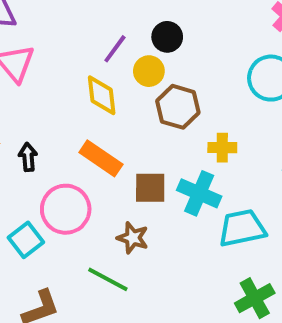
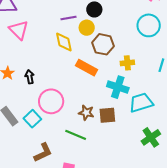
purple line: (115, 49) -> (68, 18), turned 49
orange rectangle: (101, 158) -> (86, 68), moved
brown square: (150, 188) -> (107, 115), moved

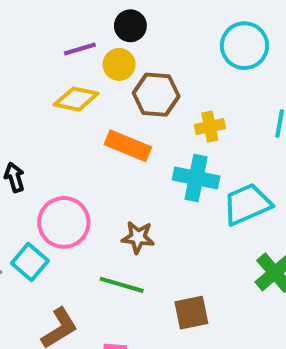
yellow diamond: (64, 42) -> (76, 99), turned -60
brown square: (107, 115) -> (191, 313), moved

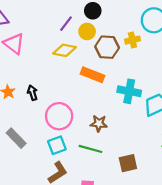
purple line: (80, 49) -> (66, 24), turned -35
yellow cross: (210, 127) -> (132, 40), moved
cyan square: (30, 262) -> (57, 145), moved, turned 30

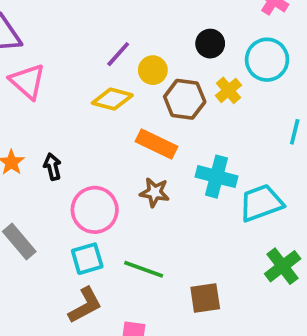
black circle: (93, 11) -> (210, 44), moved
yellow cross: (132, 40) -> (229, 90), turned -32
brown star: (99, 123) -> (155, 192), moved

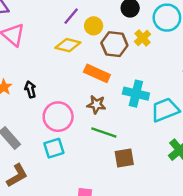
green line: (144, 269) -> (104, 133), moved
brown square: (205, 298) -> (124, 158), moved
brown L-shape: (85, 305) -> (17, 176), moved

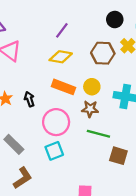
yellow circle: (94, 26) -> (92, 87), moved
orange rectangle: (97, 73) -> (63, 87), moved
brown square: (124, 158) -> (118, 156), turned 30

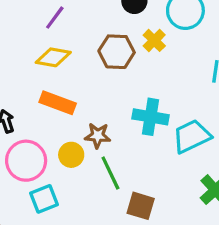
yellow circle: (92, 87) -> (71, 155), moved
pink circle: (56, 122) -> (26, 161), moved
green line: (98, 134) -> (110, 173), turned 50

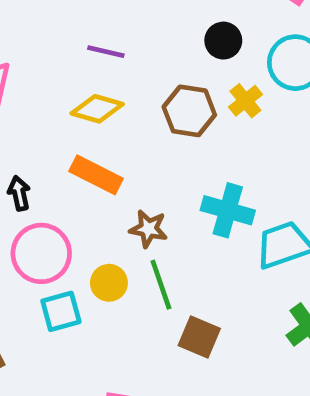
purple line: (55, 18) -> (106, 52), turned 60
yellow circle: (71, 155) -> (109, 283), moved

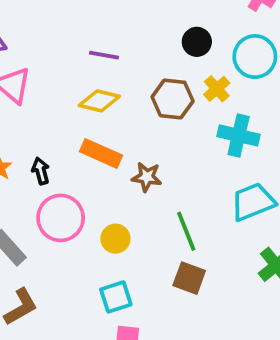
cyan cross: (228, 210) -> (239, 135), moved
brown star: (148, 229) -> (147, 177), moved
green line: (161, 285) -> (186, 231), moved
cyan square: (61, 311) -> (116, 297), moved

